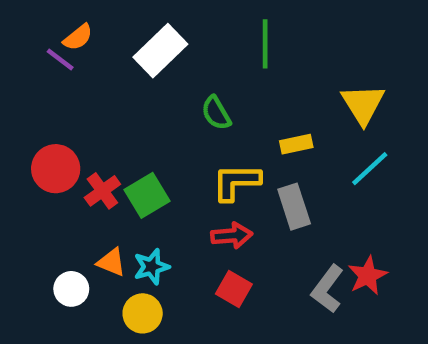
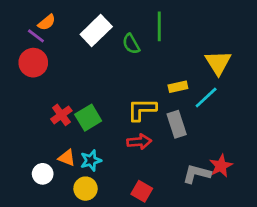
green semicircle: (216, 113) -> (131, 44), moved
red circle: (56, 169) -> (33, 63), moved
cyan line: (370, 169) -> (206, 97), moved
red square: (234, 289) -> (142, 191), moved
gray L-shape: (327, 289) -> (197, 174), turned 68

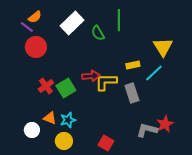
red circle: (33, 63) -> (36, 47), moved
red arrow: (139, 142) -> (91, 76), moved

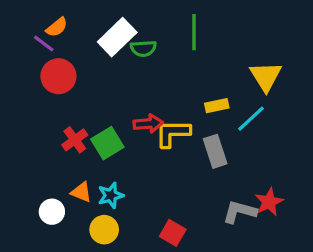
green semicircle: (98, 33) -> (143, 48), moved, turned -63

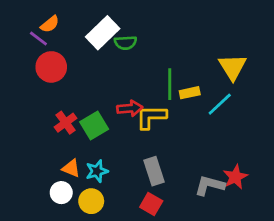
green line: (194, 32) -> (170, 84), moved
gray rectangle: (215, 151) -> (154, 171), moved
white circle: (52, 212) -> (61, 193), moved

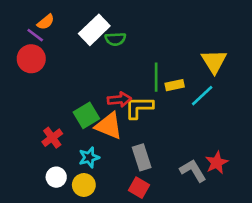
red circle: (51, 67) -> (31, 59), moved
red cross: (66, 123) -> (52, 138), moved
orange triangle: (71, 168) -> (109, 126), moved, size x1.6
gray L-shape: (210, 185) -> (193, 171), turned 44

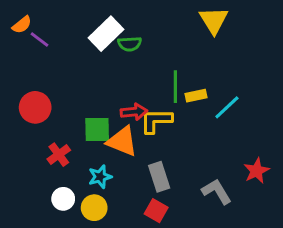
orange semicircle: (46, 22) -> (22, 25), moved
red circle: (31, 59) -> (35, 107), moved
yellow triangle: (214, 61) -> (214, 20), moved
green square: (86, 115) -> (97, 129), turned 30
red star: (217, 163) -> (256, 171), moved

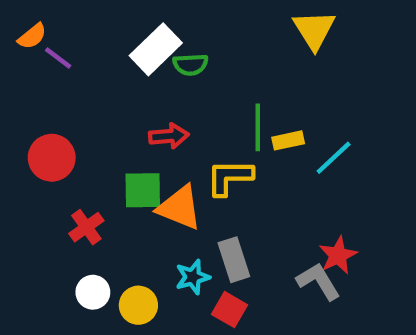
red arrow: (134, 112) -> (169, 136), moved
red star: (256, 171) -> (338, 255), moved
cyan star: (100, 177) -> (193, 277), moved

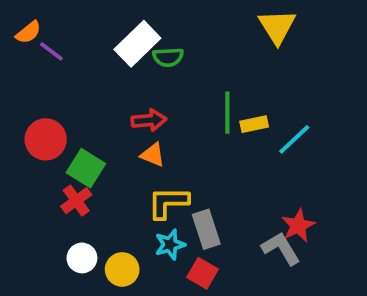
yellow L-shape: (230, 177) -> (168, 203), moved
green square: (143, 190) -> (86, 168), moved, turned 33
orange triangle: (180, 208) -> (153, 155), moved, size x0.6

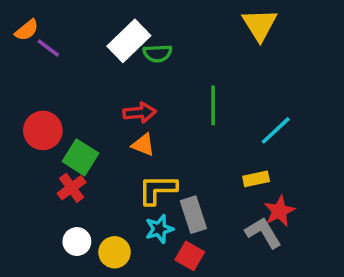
yellow rectangle: (254, 124) -> (256, 179), moved

